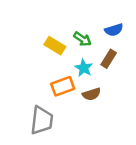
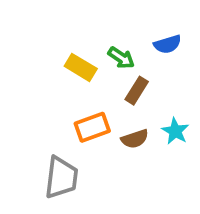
brown rectangle: (109, 59) -> (137, 91), moved
cyan star: (84, 68) -> (175, 131), moved

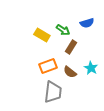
brown semicircle: (135, 139) -> (70, 72), turned 56
gray trapezoid: (61, 177) -> (53, 92), moved

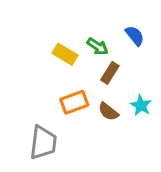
blue semicircle: (87, 23) -> (135, 36), turned -112
gray trapezoid: (53, 92) -> (43, 143), moved

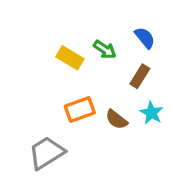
brown rectangle: (110, 73) -> (140, 76), moved
gray trapezoid: (43, 143) -> (46, 153), turned -129

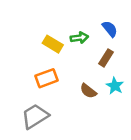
green arrow: (105, 49) -> (79, 38), turned -42
orange rectangle: (80, 110) -> (46, 78), moved

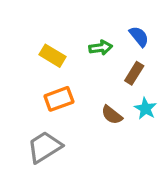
yellow rectangle: (53, 44) -> (53, 56), moved

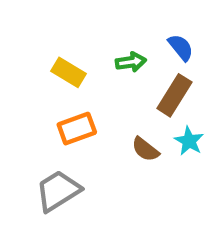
brown rectangle: (134, 73) -> (174, 95), size x1.4

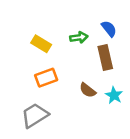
brown rectangle: (174, 95) -> (105, 58), turned -45
cyan star: (189, 141) -> (114, 95), moved

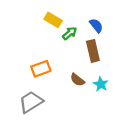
green arrow: (79, 37) -> (70, 33), turned -32
yellow rectangle: (41, 44) -> (53, 20), moved

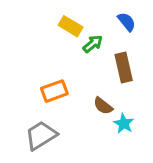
blue semicircle: (96, 25) -> (127, 22), moved
cyan star: (101, 84) -> (124, 124), moved

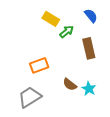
brown semicircle: (103, 106) -> (70, 84), moved

